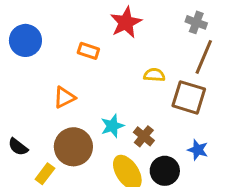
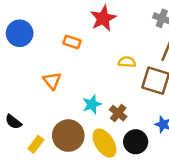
orange triangle: (64, 97) -> (52, 81), turned -42
brown circle: (73, 147) -> (68, 136), moved

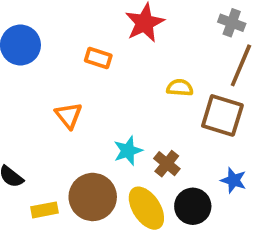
yellow rectangle: (36, 144) -> (45, 210), turned 42

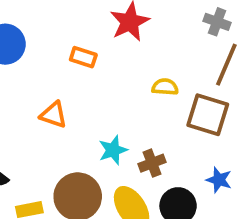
orange triangle: (69, 115) -> (54, 115), turned -32
brown cross: (167, 164) -> (152, 163), turned 30

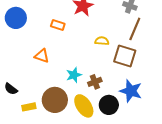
blue star: (219, 180) -> (131, 91), size x1.6

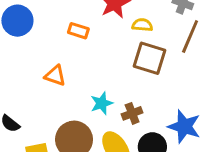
yellow semicircle: (102, 41) -> (142, 25), moved
brown square: (125, 56) -> (149, 58), moved

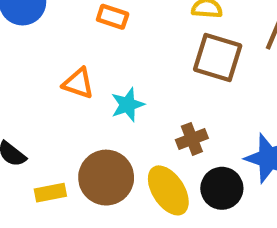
cyan star: (102, 103) -> (128, 105), moved

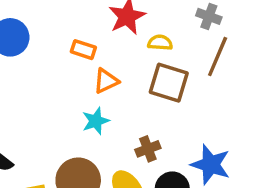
orange triangle: (78, 83) -> (106, 81), moved, turned -44

